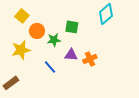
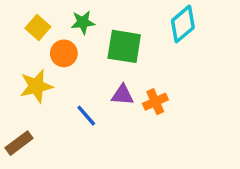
green square: (72, 27) -> (124, 46), size x1.5
green star: (54, 40) -> (83, 22), moved

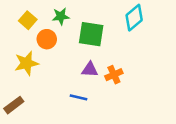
blue line: (86, 116) -> (78, 97), moved, turned -36

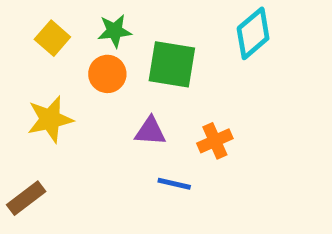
orange circle: (47, 39) -> (107, 74), moved
purple triangle: (90, 70) -> (150, 131), moved
blue line: (78, 97) -> (174, 184), moved

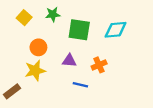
cyan diamond: (253, 33) -> (116, 30), moved, turned 35
orange circle: (107, 74) -> (38, 47), moved
yellow star: (50, 119) -> (35, 70), moved

